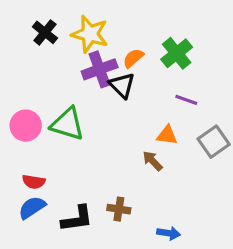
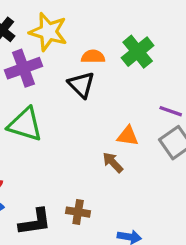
orange semicircle: (133, 58) -> (93, 57), turned 40
purple cross: (100, 69) -> (23, 68), moved
purple line: (186, 100) -> (171, 111), moved

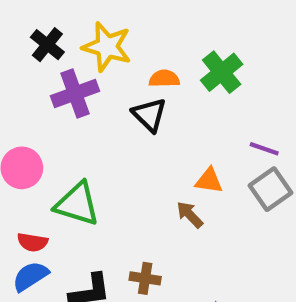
green triangle: (25, 124) -> (77, 204), moved

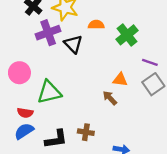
green cross: (222, 72) -> (127, 35), moved
black triangle: (149, 115) -> (73, 44), moved
green triangle: (77, 204) -> (49, 92), turned -30

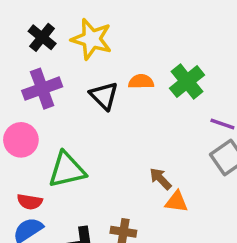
orange semicircle: (96, 25) -> (141, 82), moved
purple cross: (48, 33) -> (42, 89), moved
orange triangle: (120, 80) -> (176, 202), moved

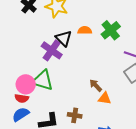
purple cross: (42, 89) -> (52, 50), moved, turned -35
pink circle: (21, 140) -> (26, 84), moved
green triangle: (67, 170) -> (43, 80), turned 30

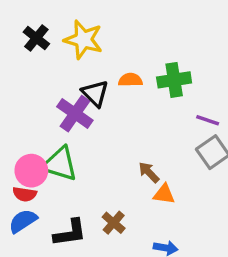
green cross: (111, 30) -> (174, 80), turned 30
brown cross: (75, 115) -> (114, 223), turned 32

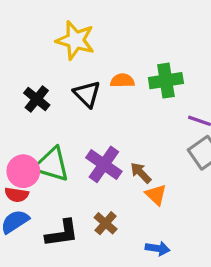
black cross: (36, 38) -> (37, 99), moved
purple cross: (75, 114) -> (104, 164), moved
orange triangle: (164, 194) -> (156, 195), turned 35

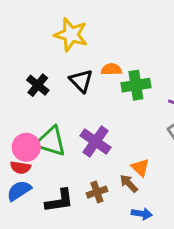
green cross: (166, 81) -> (136, 85), moved
brown arrow: (141, 173) -> (129, 183), moved
brown cross: (106, 223) -> (97, 192), turned 30

